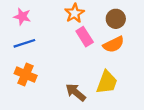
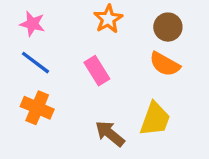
pink rectangle: (85, 37) -> (97, 71), moved
blue line: (24, 43) -> (36, 63), turned 55
orange semicircle: (114, 44) -> (165, 64), turned 55

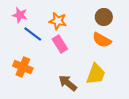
orange star: (108, 19) -> (58, 21), moved, turned -30
blue line: (36, 63) -> (33, 34), moved

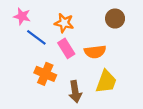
orange semicircle: (102, 40) -> (95, 52), moved, turned -36
orange cross: (23, 67) -> (45, 74), moved
brown arrow: (68, 83) -> (75, 92), turned -138

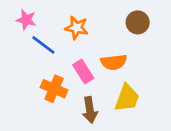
pink rectangle: (66, 48) -> (83, 71), moved

